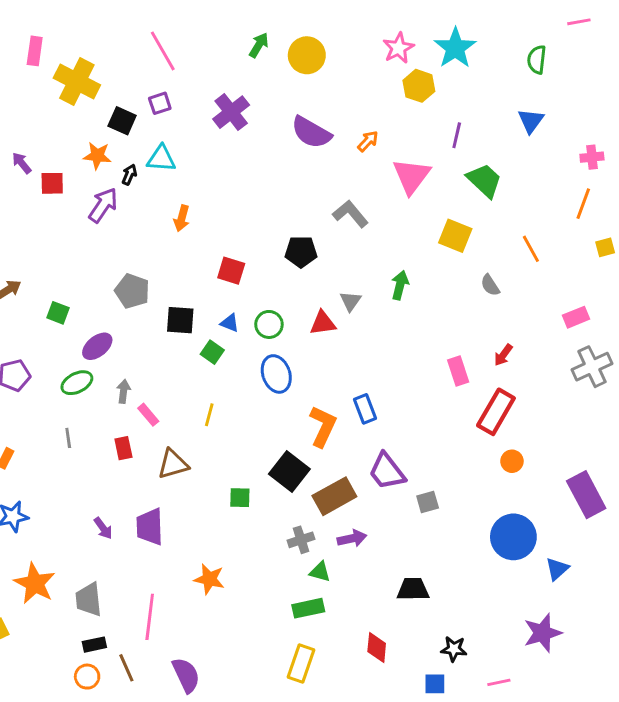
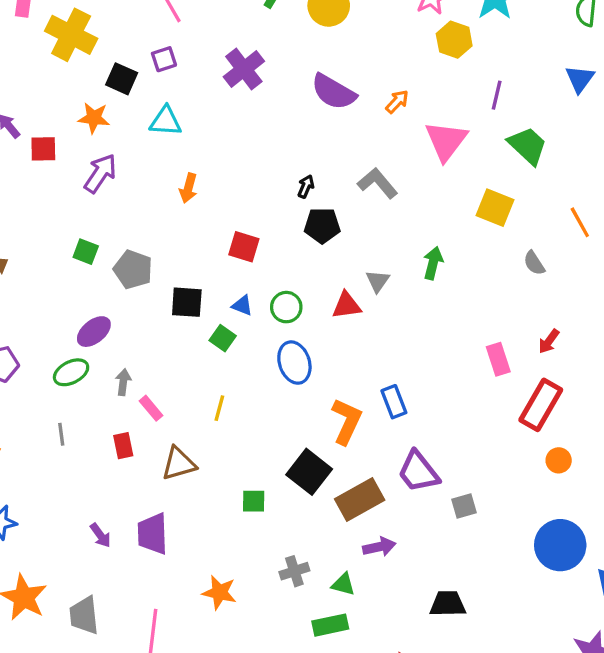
black arrow: (129, 175) -> (306, 186), moved
green square: (58, 313) -> (86, 252), moved
gray cross: (301, 540) -> (294, 571), moved

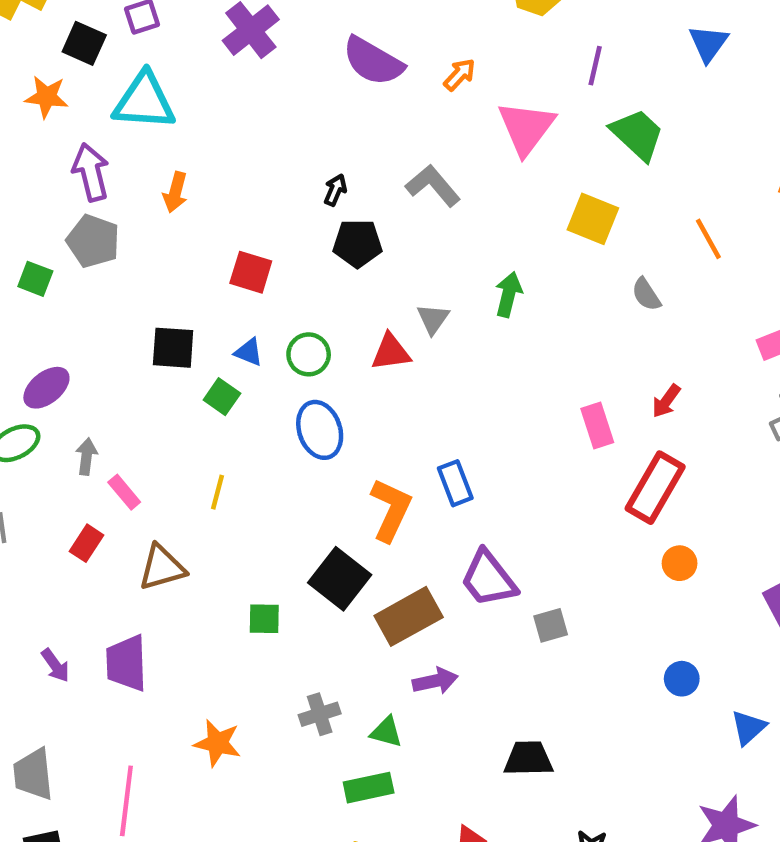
cyan triangle: (166, 121) -> (144, 101), size x1.4
purple arrow: (100, 173) -> (91, 172), moved, turned -48
gray pentagon: (133, 270) -> (93, 241), moved
red rectangle: (123, 446) -> (86, 543), turned 45
blue circle: (560, 545) -> (682, 679), size x0.5

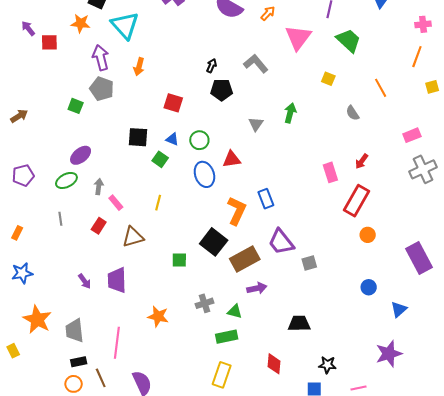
cyan triangle: (144, 101) -> (125, 25), turned 44
yellow square: (593, 219) -> (328, 79), size x0.6
red triangle: (391, 352) -> (232, 159), moved

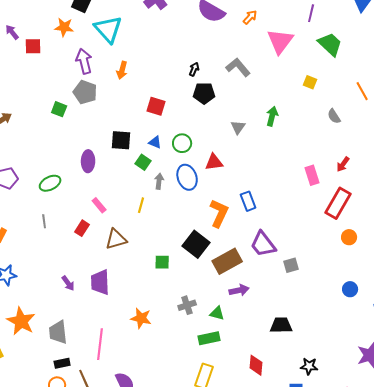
purple ellipse: (81, 155) -> (88, 161), moved, turned -50
gray arrow: (99, 187) -> (159, 181), moved

